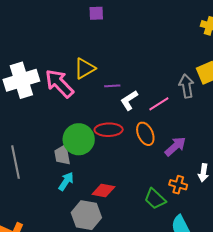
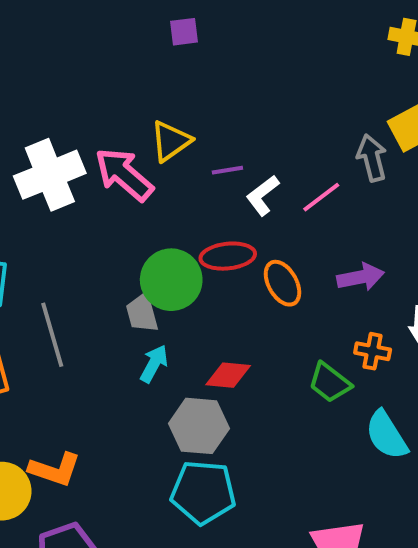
orange ellipse: (145, 134) -> (282, 283), moved
purple arrow: (175, 146) -> (361, 277), turned 35

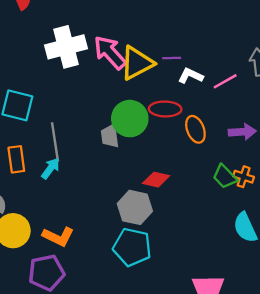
yellow triangle: (171, 141) -> (137, 63), moved, size x1.4
white L-shape: (263, 195) -> (191, 76), turned 55
cyan arrow: (154, 364) -> (50, 168), moved
green trapezoid: (330, 383) -> (225, 177), moved
orange L-shape: (55, 469) -> (58, 236), moved

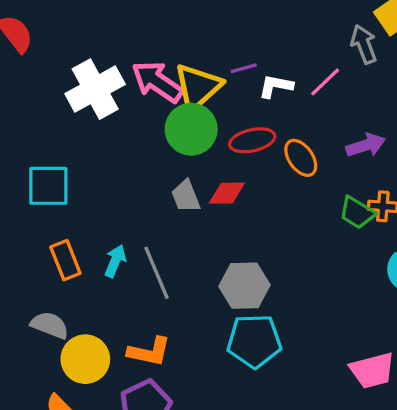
green circle: (130, 119) -> (191, 129), moved
gray line: (55, 142) -> (157, 273), moved
red diamond: (156, 180) -> (227, 193), moved

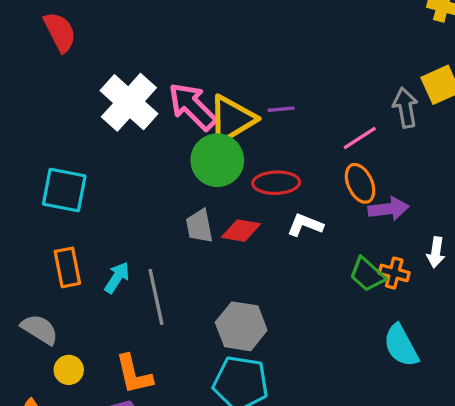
white L-shape: (276, 86) -> (305, 225), moved
white cross: (95, 89) -> (129, 102), turned -30
orange ellipse: (301, 158) -> (360, 183), moved
orange L-shape: (149, 352) -> (134, 374), turned 54
yellow circle: (85, 359) -> (69, 370), size x0.6

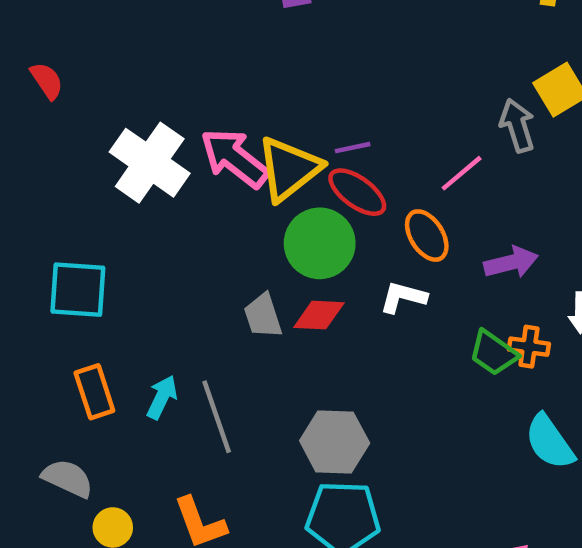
red semicircle: (60, 32) -> (47, 81), size x0.7
green circle: (217, 160) -> (320, 243), moved
red ellipse: (276, 183) -> (357, 192), moved, turned 45
orange ellipse: (360, 183) -> (427, 236), moved

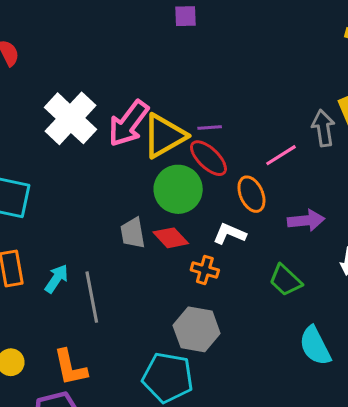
pink arrow: (235, 158) -> (128, 123), turned -99
red diamond: (319, 315) -> (171, 238), turned 36
orange cross: (529, 347) -> (205, 270), moved
gray hexagon: (335, 442) -> (197, 329), moved

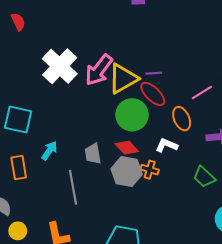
gray trapezoid: (133, 233) -> (93, 154), moved
cyan arrow: (56, 279) -> (49, 151), moved
gray hexagon: (197, 329) -> (127, 172), moved

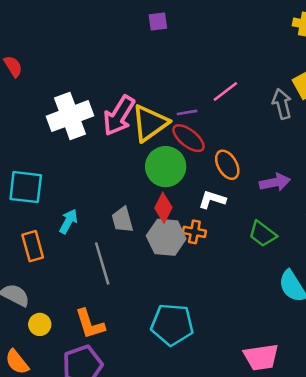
white cross: (60, 66) -> (70, 116), turned 32
pink line: (202, 92) -> (225, 92), moved
red diamond: (127, 148) -> (163, 208), turned 75

